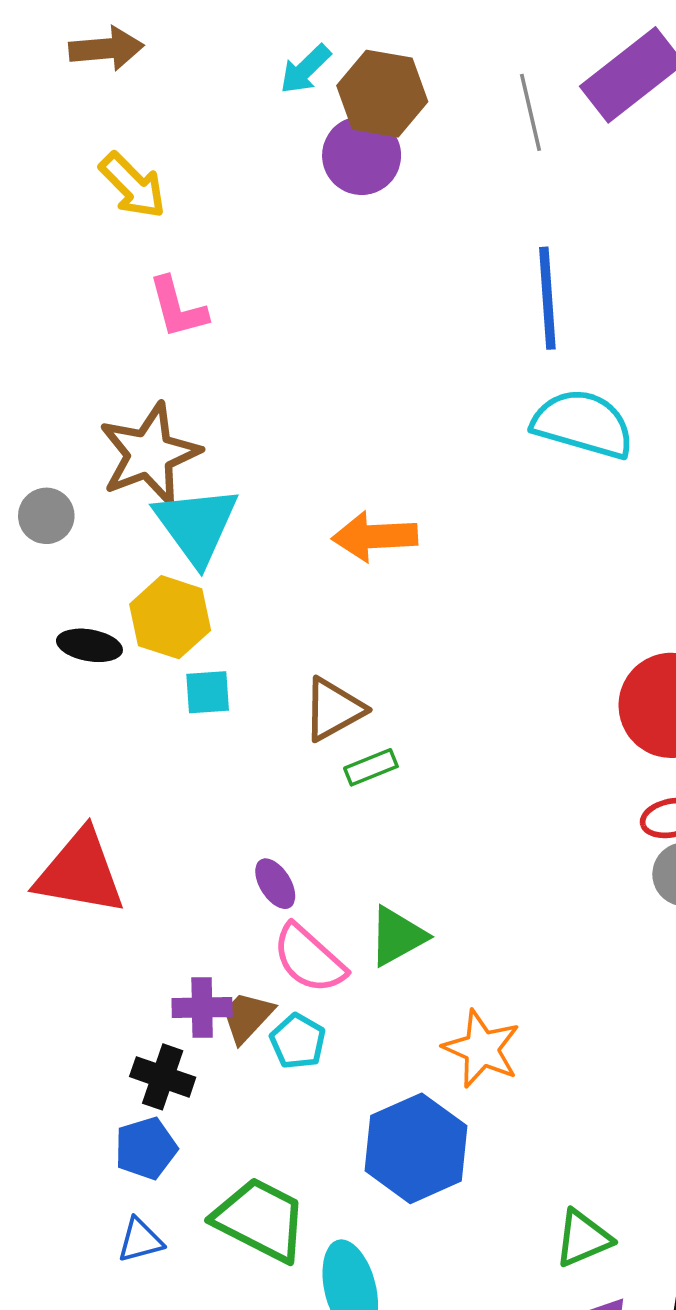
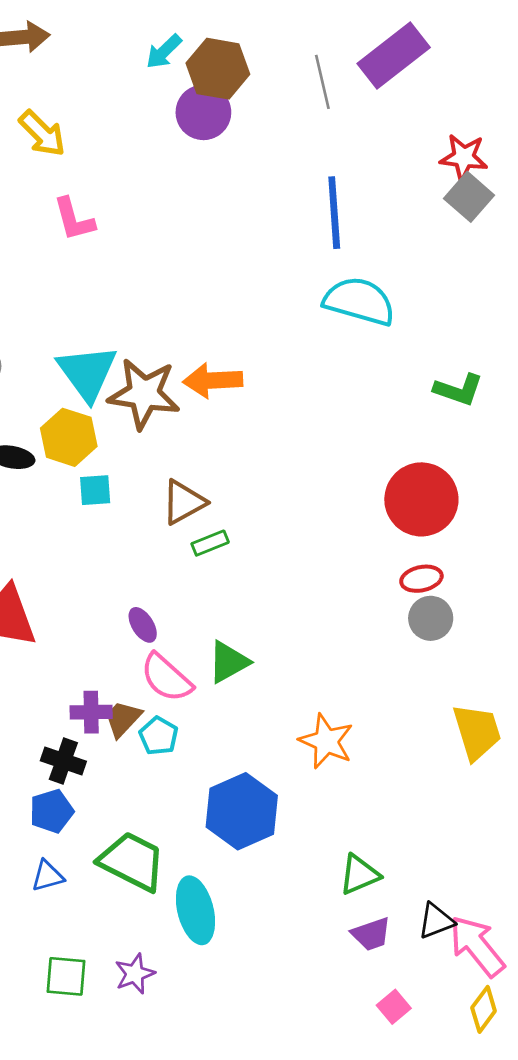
brown star: (150, 454) -> (144, 394), moved, turned 30
orange star: (482, 1049) -> (326, 741), moved

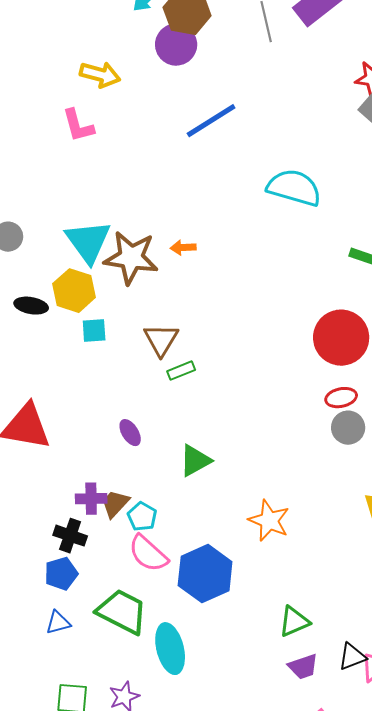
yellow arrow: (42, 133) -> (100, 75), moved, turned -30
blue line: (334, 213) -> (211, 121), moved, turned 62
orange arrow: (213, 381) -> (183, 248), size x0.6
brown triangle: (184, 502) -> (161, 340), turned -30
pink semicircle: (166, 678) -> (148, 554), moved

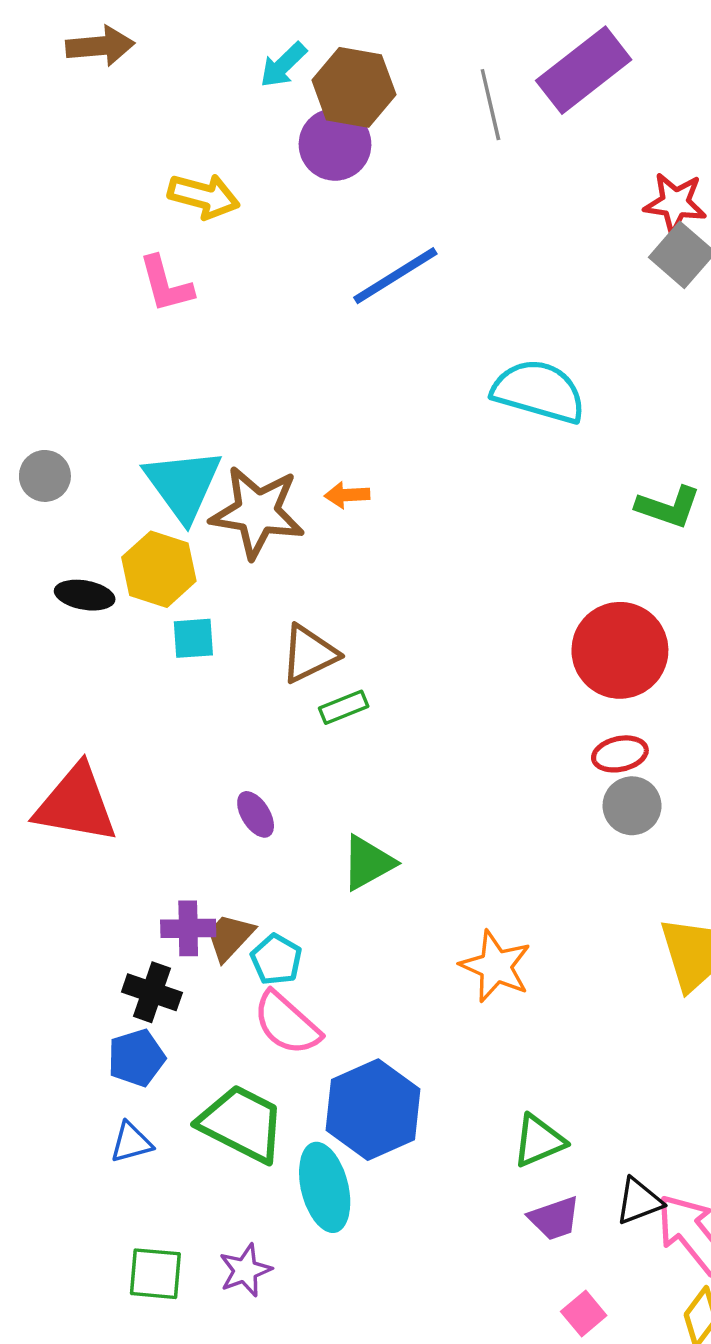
brown triangle: (161, 340) -> (309, 654), turned 33
blue hexagon: (205, 574) -> (373, 1110), moved

